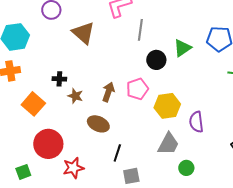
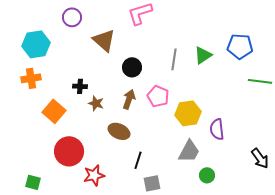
gray line: (140, 30) -> (174, 59), moved
black circle: (156, 60) -> (132, 67), moved
pink pentagon: (137, 89) -> (158, 96), turned -30
green square: (23, 172) -> (33, 182), moved, turned 35

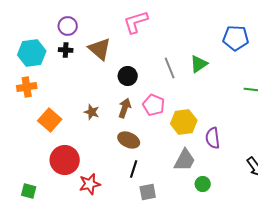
blue pentagon: (240, 46) -> (236, 38), moved
gray line: (174, 59) -> (170, 68), turned -30
black cross: (80, 86) -> (66, 50), moved
brown ellipse: (119, 131) -> (129, 140), moved

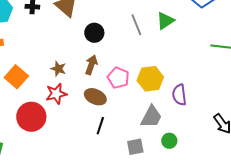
pink pentagon: (154, 105) -> (118, 78), moved
red star: (90, 184) -> (56, 94), moved
gray square: (148, 192) -> (135, 147), moved

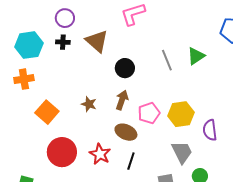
pink pentagon: (118, 78) -> (149, 113), turned 30
red star: (56, 94) -> (100, 154), moved, turned -30
gray trapezoid: (151, 117) -> (182, 152), turned -55

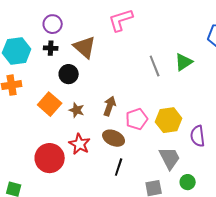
black circle: (125, 68) -> (69, 74), moved
orange square: (47, 112) -> (50, 104), moved
red star: (100, 154) -> (80, 144), moved

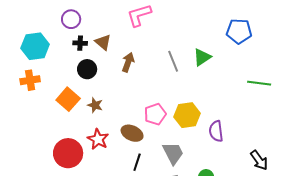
brown triangle: (85, 47) -> (103, 42), size x0.7
black cross: (51, 48) -> (80, 43), moved
brown arrow: (110, 106) -> (128, 62), moved
gray trapezoid: (170, 158) -> (173, 153), moved

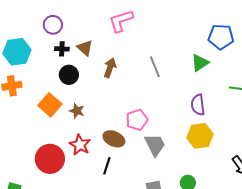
green triangle: (202, 57) -> (200, 63), moved
yellow hexagon: (187, 115) -> (200, 136), moved
purple semicircle: (216, 131) -> (198, 105), moved
gray trapezoid: (173, 153) -> (155, 145), moved
black line: (137, 162) -> (107, 166), moved

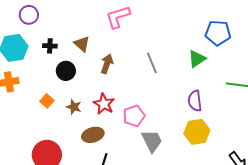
purple circle: (53, 25) -> (29, 15), moved
black cross: (62, 49) -> (50, 46), moved
orange square: (50, 105) -> (47, 101), size x0.6
brown ellipse: (114, 139) -> (93, 135), moved, turned -40
red star: (80, 145) -> (104, 104), moved

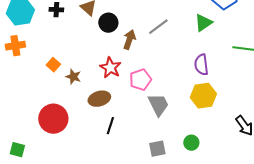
gray line: (152, 63) -> (158, 27), turned 75
brown arrow: (107, 64) -> (129, 40), moved
black circle: (66, 71) -> (108, 23), moved
brown star: (74, 107) -> (73, 77), moved

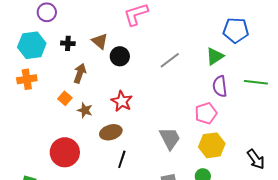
brown arrow: (129, 40) -> (80, 73), moved
purple semicircle: (201, 65) -> (220, 86), moved
pink pentagon: (140, 80) -> (206, 113), moved
yellow hexagon: (203, 96) -> (212, 145), moved

